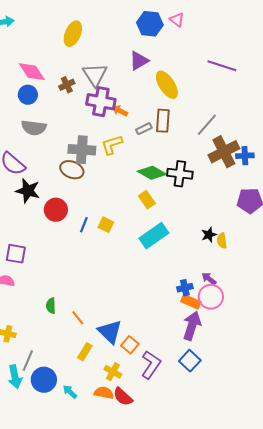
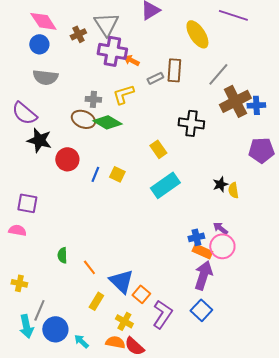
yellow ellipse: (167, 85) -> (197, 34), moved
gray cross: (82, 150) -> (93, 99), size x0.6
green diamond: (152, 173) -> (107, 122), moved

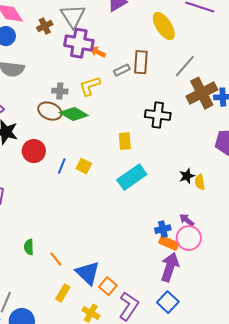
yellow rectangle: (158, 149) -> (125, 141), turned 30

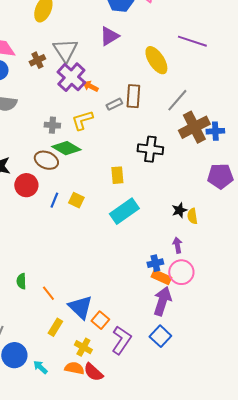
purple cross: (79, 43) -> (71, 77), turned 32
brown ellipse: (50, 111) -> (46, 160), moved
purple arrow: (187, 220) -> (177, 245), moved, turned 42

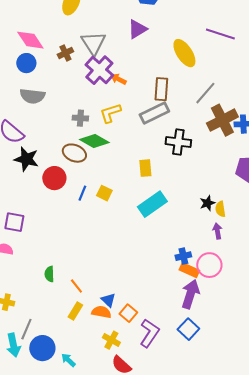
gray rectangle: (114, 104) -> (154, 113), moved, size x1.8
purple arrow: (177, 245) -> (217, 231), moved
blue triangle: (80, 307) -> (108, 300), size x0.6
yellow rectangle: (55, 327) -> (75, 311), moved
orange semicircle: (74, 368) -> (101, 312), moved

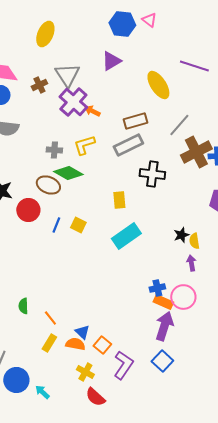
brown rectangle: (161, 89) -> (135, 121), turned 70

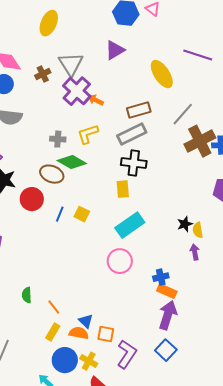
black cross: (152, 174) -> (134, 163), moved
pink circle: (183, 297) -> (120, 261), moved
orange square: (102, 345) -> (106, 334), turned -30
blue circle: (16, 380) -> (65, 360), moved

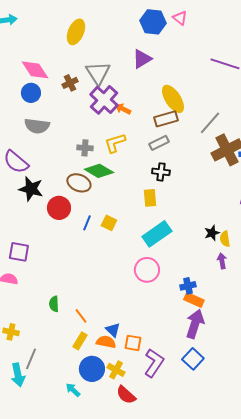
yellow ellipse: (162, 74) -> (173, 99), moved
gray rectangle: (132, 134) -> (159, 143), size x0.7
black cross: (134, 163) -> (161, 172), size x0.7

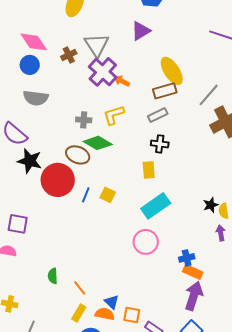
red circle: (59, 208) -> (58, 180), size x1.4

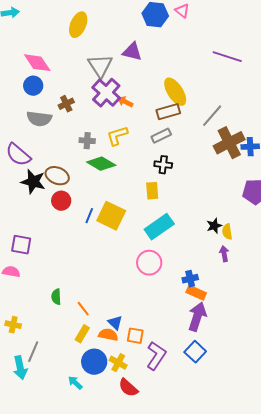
purple triangle: (141, 31) -> (132, 52), moved, turned 45
brown cross: (69, 55) -> (66, 104), moved
brown ellipse: (78, 155) -> (57, 176), moved
red circle: (58, 180) -> (61, 201), size x0.6
yellow square: (108, 195) -> (111, 216), size x1.8

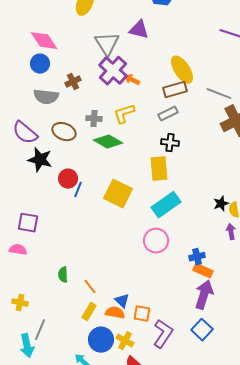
gray line: (212, 116) -> (219, 94), turned 70
brown ellipse: (57, 176) -> (64, 132), moved
yellow rectangle: (152, 191) -> (159, 169), size x1.4
blue line: (89, 216) -> (78, 190), moved

